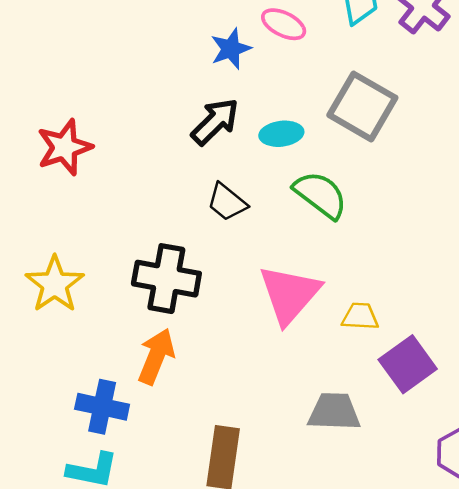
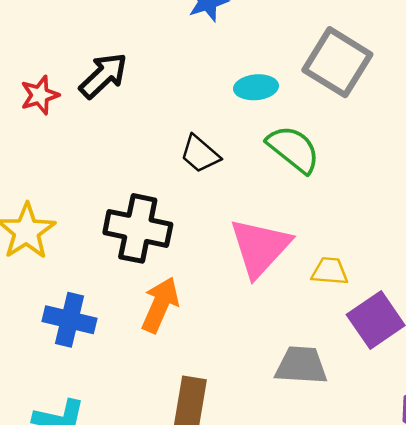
black arrow: (215, 122) -> (103, 76), moved
red star: (64, 147) -> (40, 95), size x0.7
orange arrow: (156, 356) -> (160, 305), moved
blue cross: (102, 407) -> (70, 320), moved

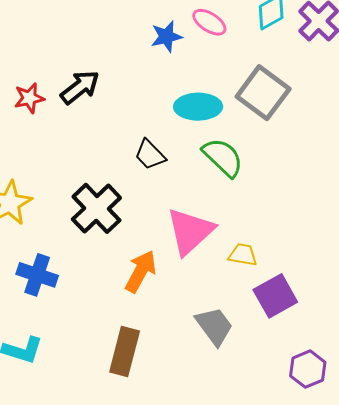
cyan ellipse: (256, 87) -> (198, 107), size x1.4
black cross: (138, 228) -> (96, 208), turned 30
orange arrow: (160, 305) -> (141, 271), moved
gray trapezoid: (301, 365) -> (214, 326), turned 45

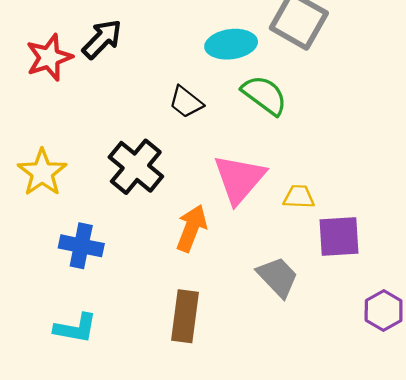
red star: (29, 98) -> (49, 57), size x1.4
purple square: (275, 296) -> (339, 236), turned 33

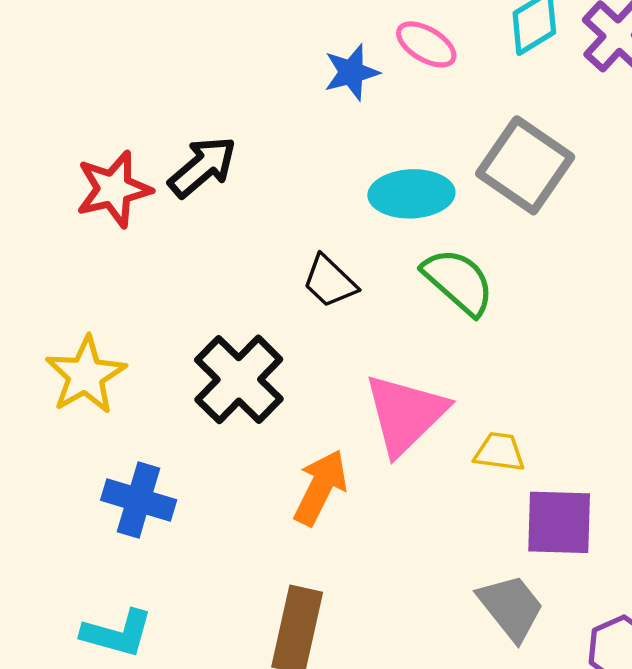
gray trapezoid: (278, 277) -> (511, 607), moved

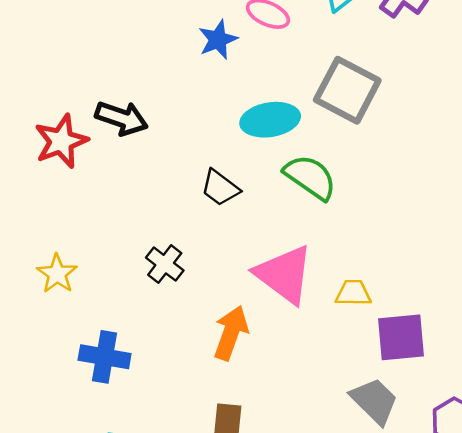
black arrow: (202, 167) -> (121, 118), turned 66
yellow star: (86, 375) -> (57, 274), size x0.7
black cross: (239, 379) -> (165, 264), size x0.6
pink triangle: (405, 414) -> (284, 274), turned -32

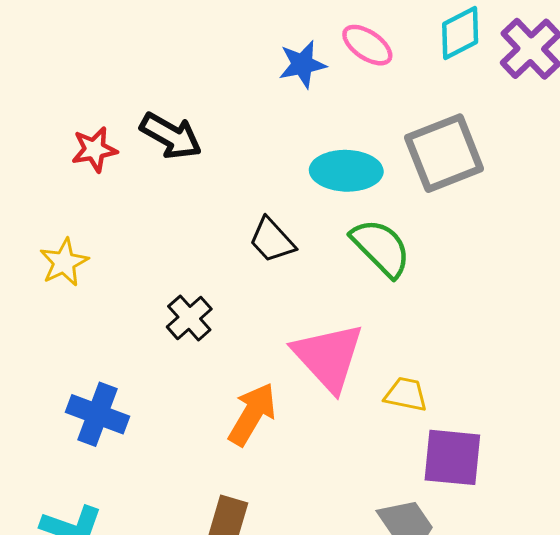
gray square: (347, 90) -> (444, 153), turned 30
red star: (61, 141) -> (94, 150), size x0.7
yellow star: (57, 274) -> (64, 262), moved

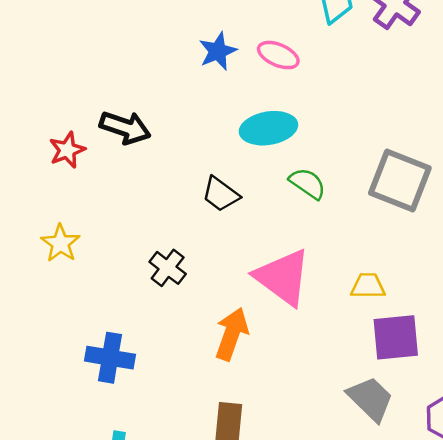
pink ellipse: (367, 45) -> (278, 55), moved
gray square: (444, 153) -> (400, 181), moved, turned -36
green semicircle: (381, 248) -> (307, 183), size x0.7
yellow trapezoid: (406, 394) -> (368, 286), moved

